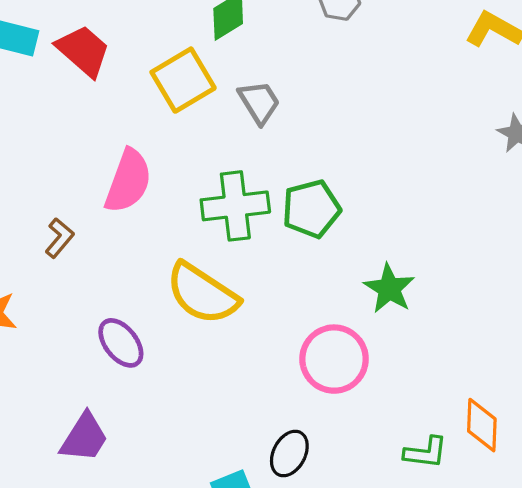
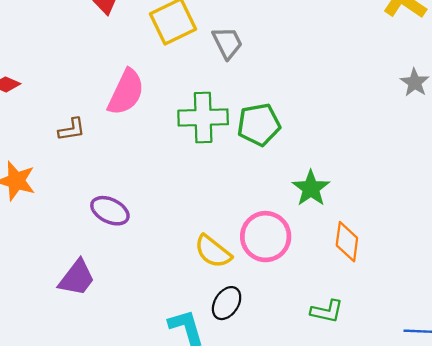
brown L-shape: (59, 238) -> (72, 129), turned 36
yellow semicircle: (202, 294) -> (213, 251), moved, size x0.7
purple ellipse: (121, 343) -> (110, 211), turned -30
orange diamond: (482, 425) -> (347, 242), moved

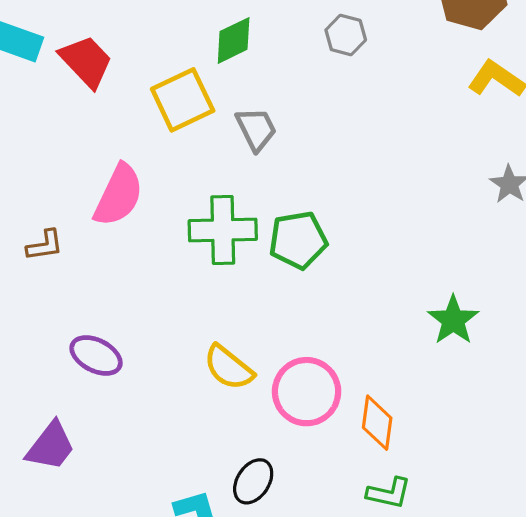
green star: (311, 188) -> (453, 320), moved
orange diamond: (347, 242) -> (377, 423), moved
yellow semicircle: (213, 251) -> (229, 367), moved

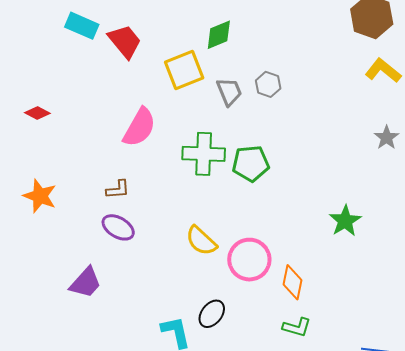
gray hexagon: (346, 35) -> (268, 84), moved
brown L-shape: (45, 245) -> (118, 189), moved

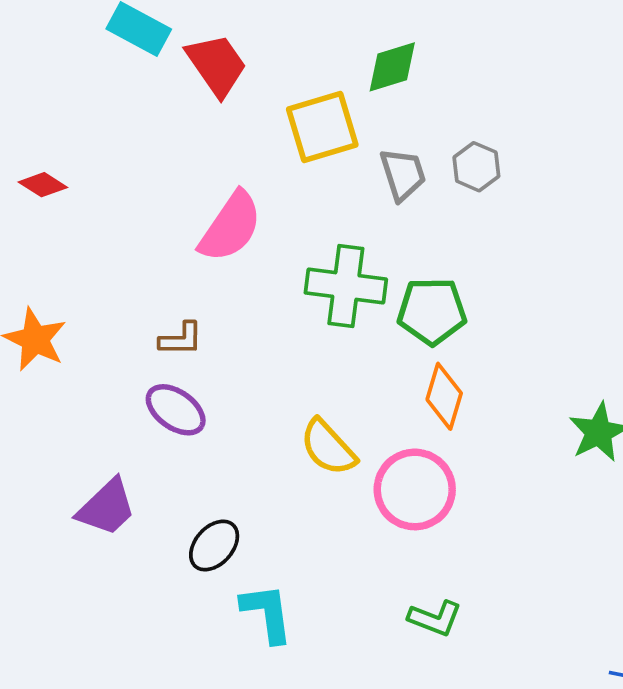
orange diamond: (293, 282) -> (444, 396), moved
black ellipse: (212, 314) -> (214, 546), moved
green L-shape: (297, 327) -> (435, 618), moved

